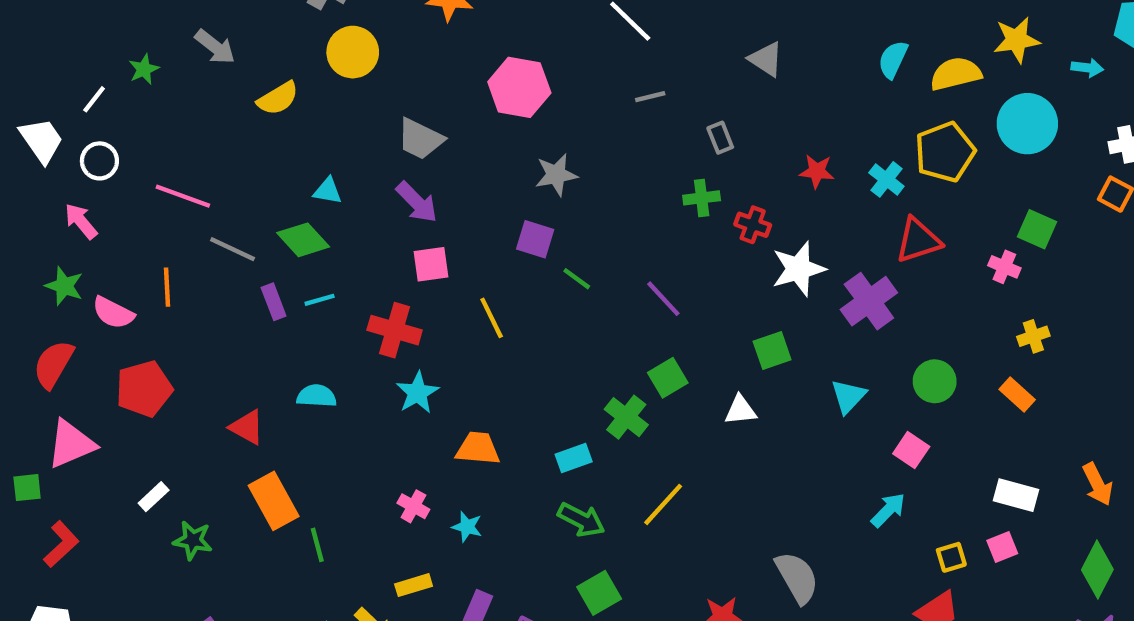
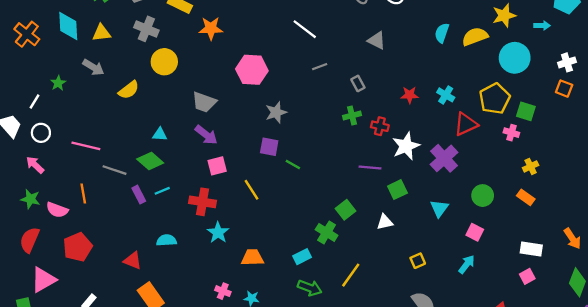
yellow pentagon: (945, 152) -> (495, 99), moved
purple line: (663, 299) -> (370, 168), moved, turned -35
yellow square: (951, 557) -> (418, 261), moved

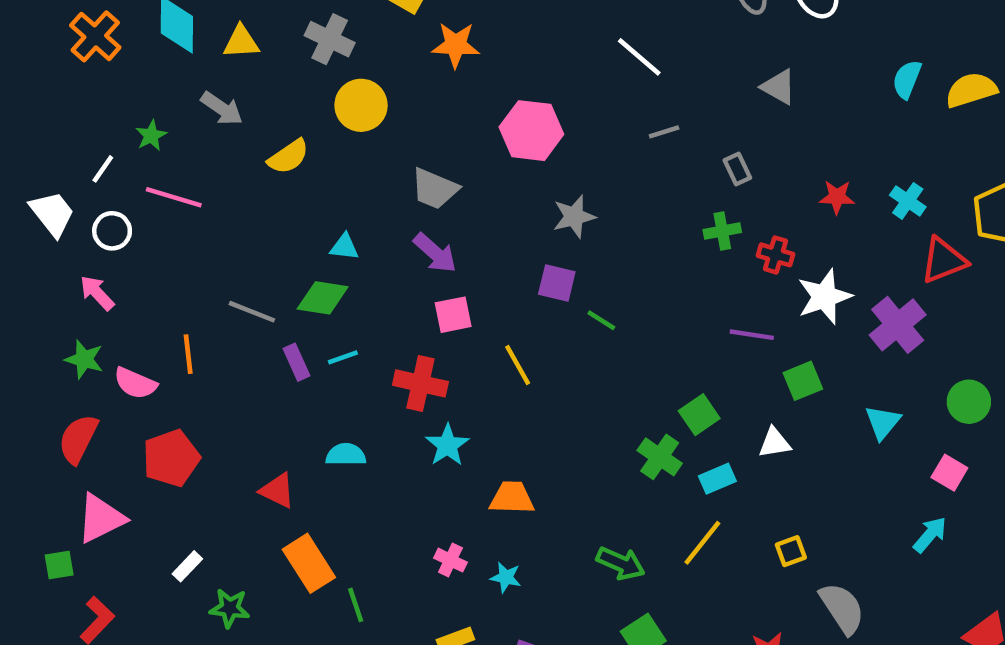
pink line: (86, 146) -> (174, 197), moved
green diamond: (150, 161) -> (323, 298), turned -35
cyan rectangle: (302, 257) -> (717, 479), moved
yellow square: (418, 261) -> (791, 551), moved

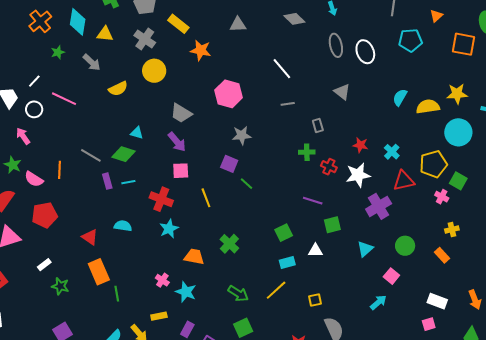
green star: (151, 135) -> (58, 52), moved
white star: (824, 297) -> (358, 175), moved
green cross: (660, 457) -> (229, 244), moved
cyan star: (506, 577) -> (186, 292), size x1.5

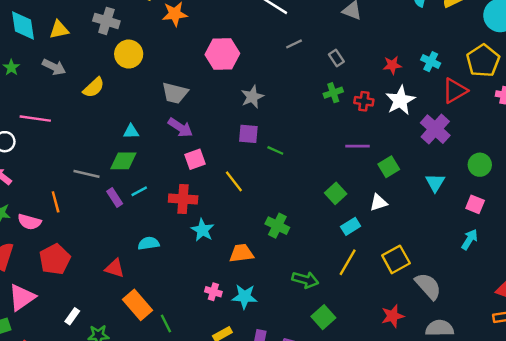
yellow square: (315, 300) -> (396, 259), size x1.6

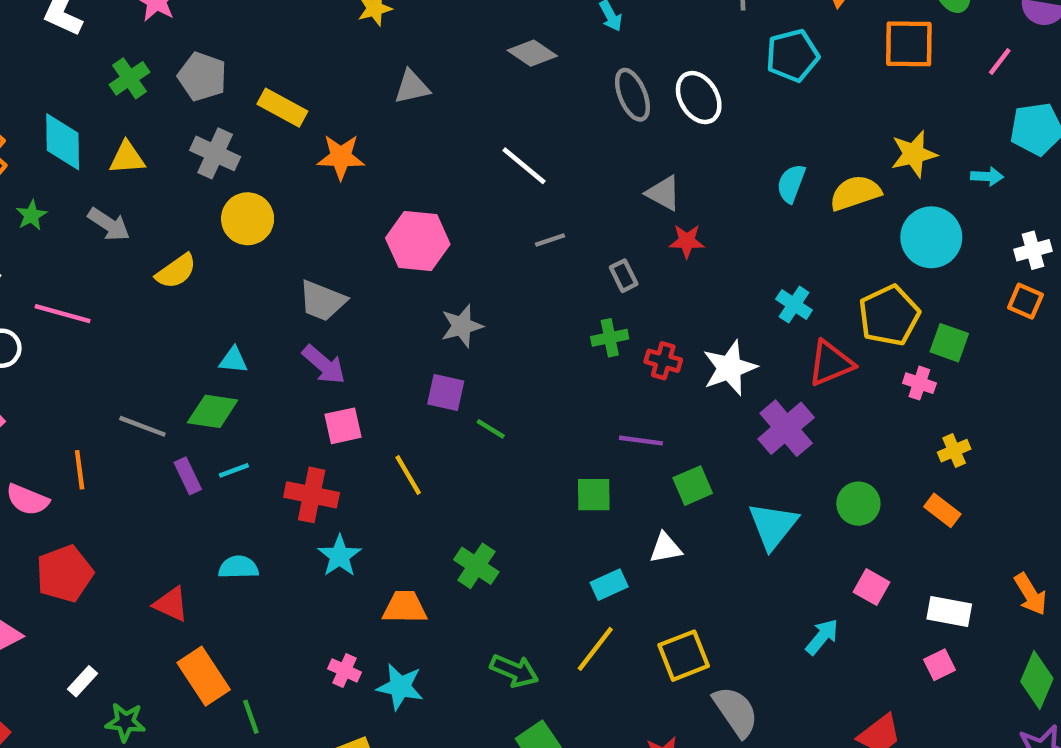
red star: (392, 65) -> (687, 241), moved
cyan triangle: (435, 183) -> (773, 526), size x1.4
green square: (336, 193) -> (594, 495), moved, turned 35
pink square: (475, 204) -> (872, 587), moved

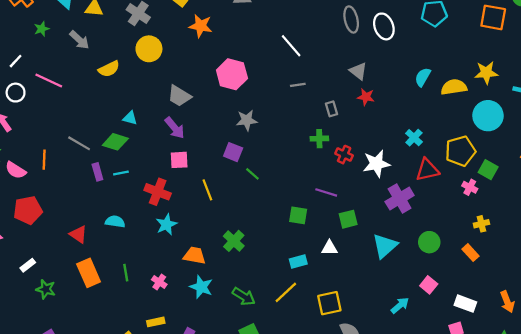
cyan star: (400, 687) -> (201, 287), moved
green line: (251, 717) -> (126, 273), moved

